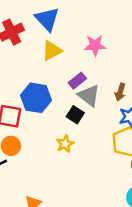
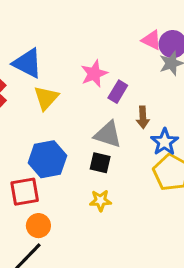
purple rectangle: (77, 81) -> (118, 92), moved
yellow star: (65, 144) -> (100, 201), turned -30

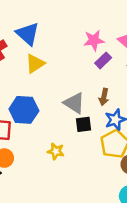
pink star: (94, 74) -> (94, 40), moved
purple rectangle: (118, 92) -> (103, 60), moved
black square: (100, 163) -> (83, 124), moved, turned -35

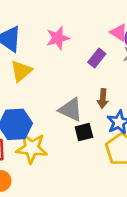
pink star: (94, 40) -> (58, 38), moved
yellow star: (56, 151) -> (32, 148), moved, size x1.6

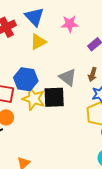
black square: (84, 132) -> (54, 97), moved, size x1.6

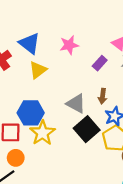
black square: (54, 97) -> (87, 129), moved, turned -30
yellow star: (34, 99) -> (43, 133), turned 30

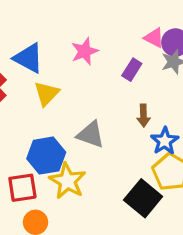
gray triangle: (76, 104) -> (91, 135), moved
black square: (87, 129) -> (143, 198), moved

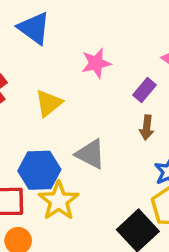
blue triangle: (28, 58) -> (34, 28), moved
brown arrow: (143, 116) -> (147, 128), moved

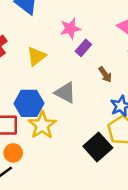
purple rectangle: (144, 90) -> (83, 48), moved
brown arrow: (147, 128) -> (105, 75), turned -42

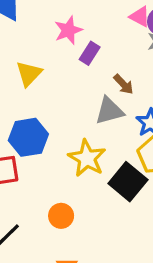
gray triangle: (65, 93) -> (109, 111), moved, turned -35
yellow star: (42, 125) -> (87, 158), moved
orange circle: (13, 153) -> (61, 216), moved

